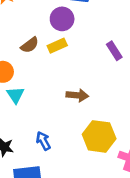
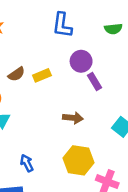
purple circle: (62, 19) -> (81, 61), moved
brown arrow: (77, 95) -> (73, 118), moved

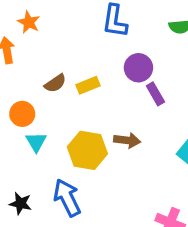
yellow hexagon: (78, 160) -> (87, 150), moved
blue arrow: (27, 163) -> (67, 198), size x1.6

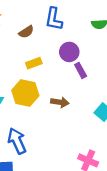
brown semicircle: (55, 83) -> (26, 32), moved
yellow hexagon: (87, 150) -> (25, 93), moved

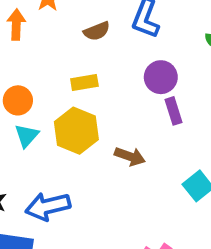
yellow rectangle: (34, 63) -> (84, 82), moved
blue arrow: (17, 141) -> (48, 206), turned -90

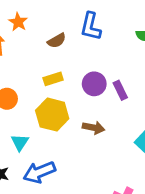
purple circle: (161, 77) -> (94, 84), moved
cyan triangle: (27, 136) -> (20, 142), moved

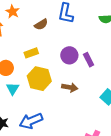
yellow rectangle: (53, 79) -> (31, 53), moved
cyan triangle: (20, 142) -> (13, 89), moved

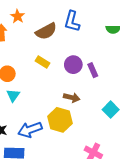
brown semicircle: (41, 24) -> (46, 31), size x1.5
yellow rectangle: (31, 53) -> (42, 62), moved, turned 48
yellow hexagon: (39, 79) -> (60, 120), moved

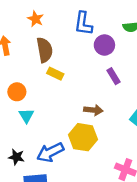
orange star: (18, 16) -> (36, 19), moved
brown semicircle: (46, 31) -> (45, 50), moved, turned -65
purple circle: (73, 65) -> (104, 45), moved

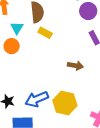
cyan triangle: (26, 116) -> (17, 28), moved
yellow hexagon: (83, 137) -> (65, 103), moved

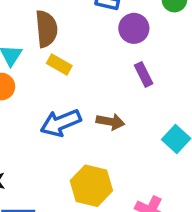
blue arrow: (37, 99) -> (61, 123), moved

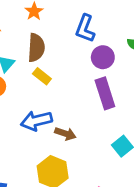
purple rectangle: (144, 74) -> (105, 93), size x1.6
brown arrow: (110, 122) -> (65, 134), moved

